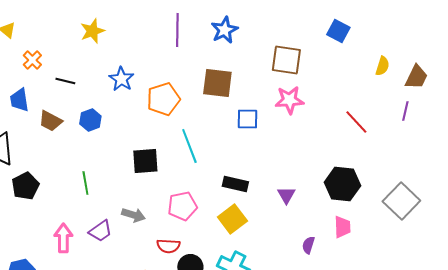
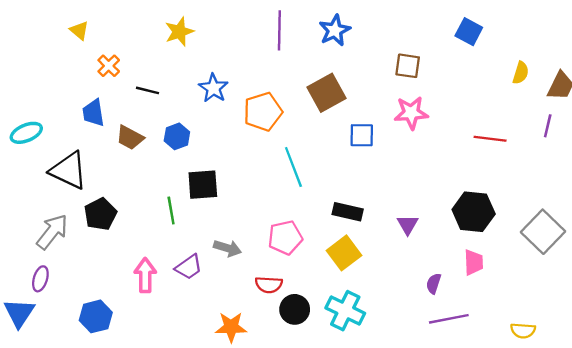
brown square: (286, 60) -> (408, 66), size x0.7
brown square: (217, 83) -> (326, 93), turned -36
red line: (356, 122) -> (490, 139), turned -40
black square: (145, 161) -> (203, 185), moved

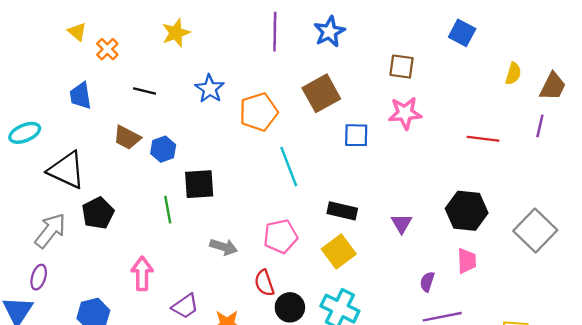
orange cross: (109, 66) -> (107, 49), moved
blue trapezoid: (93, 113) -> (81, 96), moved
blue hexagon: (177, 136) -> (163, 149), moved
purple trapezoid: (189, 267) -> (185, 306), moved
red semicircle: (269, 285) -> (264, 283), turned 68

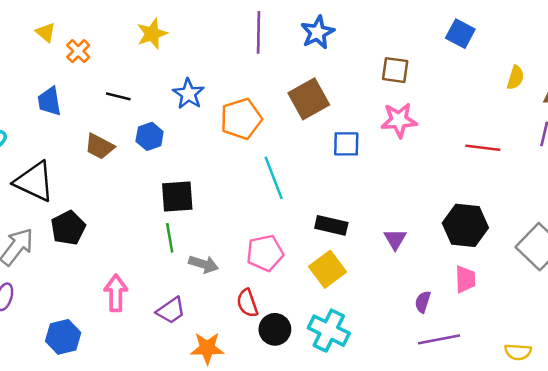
blue hexagon: (163, 149) -> (150, 136), moved
green line: (168, 210) -> (170, 238), moved
purple trapezoid: (185, 306) -> (171, 311), moved

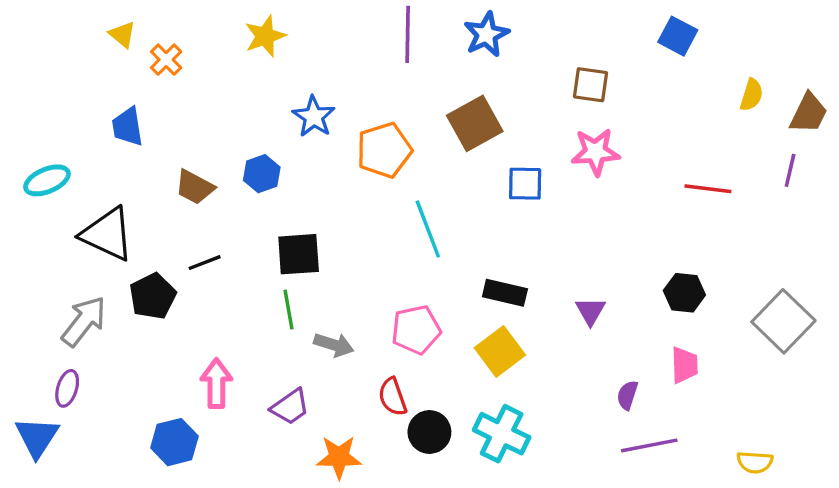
black line: (118, 96) -> (205, 263), moved, turned -35
black hexagon: (465, 225) -> (684, 293), size x0.7
blue hexagon: (63, 337) -> (174, 442), moved

